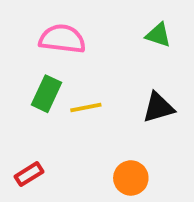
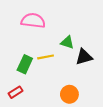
green triangle: (158, 35) -> (67, 42), moved
green rectangle: (47, 94) -> (25, 64), moved

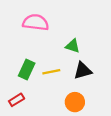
yellow line: (46, 57) -> (51, 72), moved
black triangle: (84, 57) -> (83, 71), moved

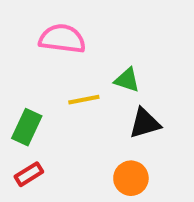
green rectangle: (27, 70) -> (27, 127), moved
yellow line: (51, 72) -> (84, 100), moved

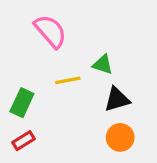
pink semicircle: (62, 39) -> (50, 31), turned 42
orange circle: (131, 178) -> (120, 137), moved

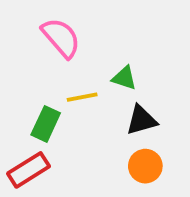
green rectangle: (22, 103) -> (46, 124), moved
red rectangle: (23, 141) -> (29, 170), size x1.5

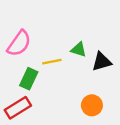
pink semicircle: (61, 38) -> (19, 43), moved, turned 76
black triangle: (141, 120) -> (102, 62), moved

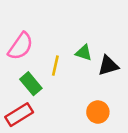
yellow line: (52, 62) -> (55, 66), turned -66
green rectangle: (29, 79) -> (31, 84), turned -65

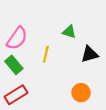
green triangle: (84, 53) -> (69, 32), moved
green rectangle: (31, 84) -> (14, 65), moved

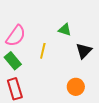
black triangle: (90, 54) -> (84, 51), turned -30
red rectangle: (16, 95) -> (15, 89), turned -75

